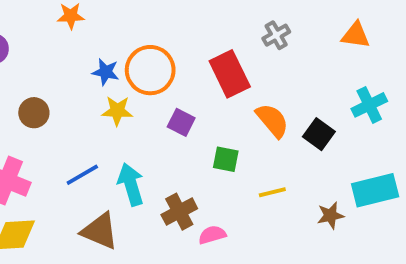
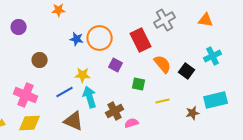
gray cross: (276, 35) -> (165, 20), size x1.5
yellow star: (117, 111) -> (83, 75), moved

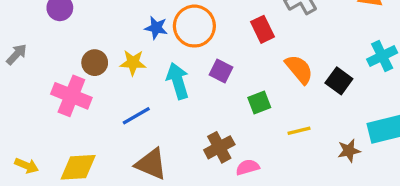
red rectangle: (141, 40) -> (263, 29), size x0.7
yellow star: (83, 75) -> (133, 63), moved
green square: (139, 84) -> (259, 102), turned -32
pink cross: (26, 95) -> (71, 96), moved
cyan arrow: (90, 97) -> (178, 81), moved

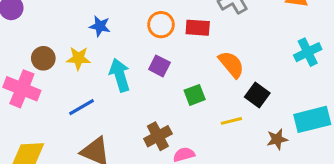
orange circle: (194, 26) -> (161, 25), moved, size x0.7
red rectangle: (263, 29) -> (198, 28), turned -60
black square: (339, 81) -> (257, 95), moved

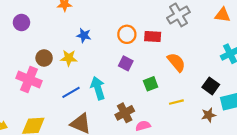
cyan arrow: (120, 75) -> (98, 88), moved
black square: (257, 95) -> (211, 86), moved

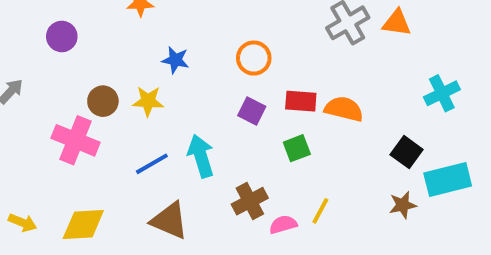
orange triangle: (223, 15) -> (397, 23), moved
red rectangle: (153, 36) -> (301, 101), moved
orange semicircle: (176, 62) -> (344, 109), turned -36
yellow line: (176, 102) -> (320, 211), moved, turned -48

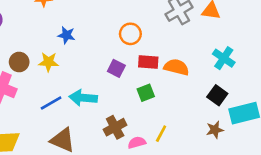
orange circle: (254, 58) -> (130, 34), moved
cyan cross: (442, 93) -> (224, 58), moved, turned -30
cyan arrow: (201, 156) -> (83, 98), turned -68

